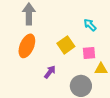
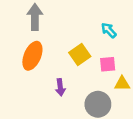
purple arrow: (50, 72) -> (60, 87), turned 136

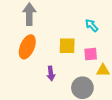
yellow square: (80, 55) -> (67, 46), turned 36

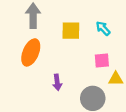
yellow square: (67, 46) -> (71, 31), moved

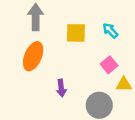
pink square: (102, 60) -> (109, 65), turned -35

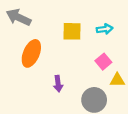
gray arrow: (36, 17) -> (19, 17), moved, turned -65
cyan arrow: (110, 30) -> (105, 29), turned 126

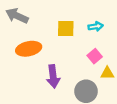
orange ellipse: (31, 53) -> (29, 49), turned 55
purple arrow: (58, 84) -> (53, 76), size x1.5

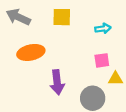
yellow square: (66, 29) -> (62, 17), moved
pink square: (95, 56) -> (102, 60), turned 32

